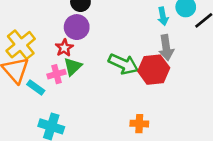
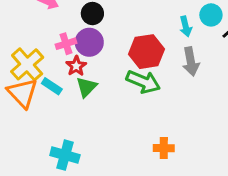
red hexagon: (154, 70) -> (147, 52), moved
pink cross: (56, 74) -> (66, 44), moved
cyan rectangle: (36, 87) -> (52, 86), moved

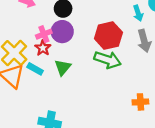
red star: (76, 66) -> (43, 48), moved
orange cross: (164, 148) -> (140, 102), moved

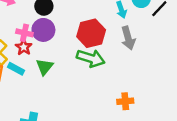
pink cross: (44, 34) -> (24, 33), turned 35

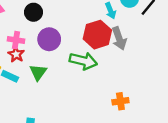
purple circle: (43, 30) -> (49, 39), moved
red hexagon: (91, 33) -> (97, 35), moved

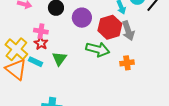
purple circle: (49, 39) -> (82, 18), moved
orange cross: (120, 101) -> (127, 63), moved

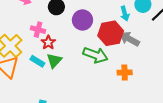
gray arrow: (128, 31) -> (130, 39), turned 132
red star: (41, 43) -> (48, 42), moved
cyan rectangle: (36, 62) -> (37, 61), moved

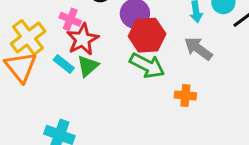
red hexagon: (111, 33) -> (147, 35), moved
red star: (48, 42) -> (83, 39), size x1.5

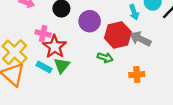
red hexagon: (147, 35) -> (118, 35), moved
green arrow: (147, 66) -> (105, 58), size x0.6

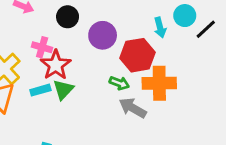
gray arrow: (140, 39) -> (133, 108), moved
cyan rectangle: (44, 67) -> (40, 90), turned -48
orange cross: (137, 75) -> (159, 83), moved, size x1.6

